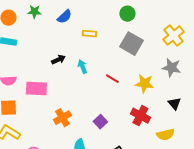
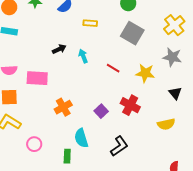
red cross: (140, 116) -> (130, 105), moved

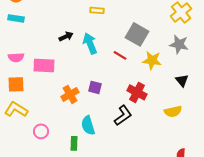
gray square: (132, 33) -> (137, 34), moved
cyan arrow: (83, 56) -> (90, 43), size x1.5
purple square: (101, 111) -> (95, 87), moved, turned -32
black L-shape: (119, 146) -> (123, 115), moved

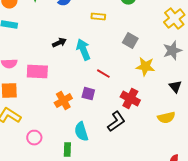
yellow rectangle: (97, 10) -> (98, 17), moved
gray square: (137, 34) -> (130, 41), size x0.7
gray star: (179, 44) -> (172, 51), turned -30
red line: (120, 55) -> (103, 74), moved

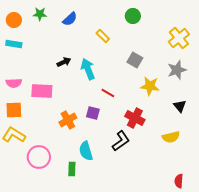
yellow rectangle: (98, 17) -> (103, 36), turned 40
pink circle: (34, 138) -> (39, 157), size x1.5

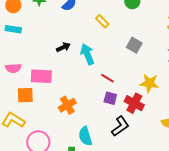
yellow star: (150, 86) -> (149, 83), moved
orange square: (14, 110) -> (25, 95), moved
purple square: (93, 113) -> (110, 98), moved

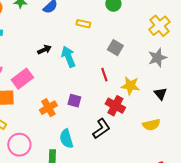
yellow rectangle: (102, 21) -> (83, 24), turned -32
pink rectangle: (41, 76) -> (22, 79), turned -40
red line: (107, 78) -> (104, 75), moved, turned 40
purple square: (110, 98) -> (74, 101), moved

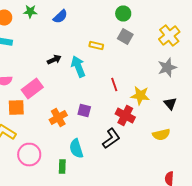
yellow rectangle: (83, 24) -> (96, 46), moved
gray square: (115, 48) -> (125, 36), moved

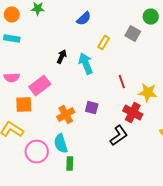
green circle: (123, 14) -> (151, 17), moved
blue semicircle: (60, 16) -> (84, 19), moved
yellow rectangle: (96, 46) -> (104, 43), turned -72
black arrow: (54, 60) -> (62, 57), turned -40
cyan semicircle: (76, 148) -> (61, 144), moved

